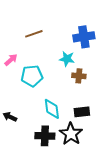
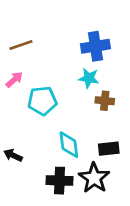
brown line: (34, 34) -> (21, 45), moved
blue cross: (84, 37) -> (95, 46), moved

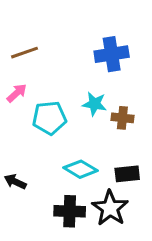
cyan star: (89, 78) -> (94, 104), moved
cyan diamond: (69, 145) -> (80, 169), turned -52

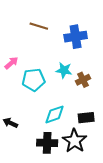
brown line: (25, 53) -> (39, 26), moved, turned 36
brown cross: (122, 118) -> (83, 80), turned -32
cyan diamond: (80, 169) -> (55, 114), turned -50

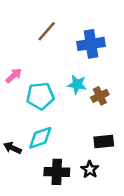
brown line: (39, 26) -> (47, 31), turned -66
cyan diamond: (55, 114) -> (40, 138), moved
black star: (75, 141) -> (90, 169), size x0.6

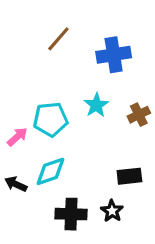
pink arrow: (14, 76) -> (17, 137), moved
cyan star: (77, 84) -> (96, 105), turned 30
brown cross: (100, 96) -> (139, 115), moved

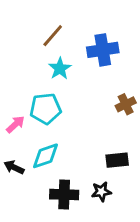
cyan star: (96, 105) -> (60, 69), moved
black star: (112, 211) -> (101, 192), turned 30

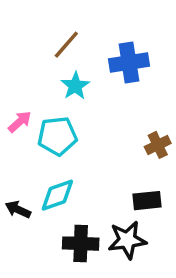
brown cross: (126, 104) -> (158, 145), moved
pink arrow: (15, 124) -> (20, 122), moved
black star: (101, 192) -> (127, 240), size x1.5

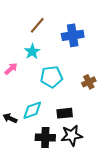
cyan star: (75, 86) -> (32, 52), moved
cyan pentagon: (57, 136) -> (51, 77), moved
black rectangle: (147, 201) -> (65, 113), moved

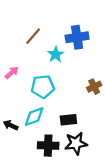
brown line: (37, 25) -> (33, 36), moved
cyan star: (32, 52) -> (56, 54), moved
cyan pentagon: (51, 77) -> (43, 87), moved

